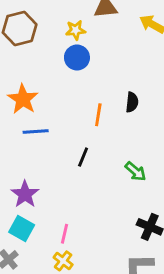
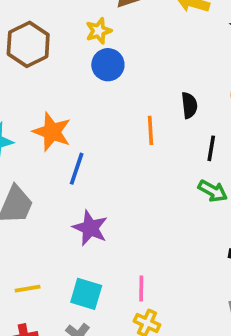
blue line: (36, 131) -> (77, 169), turned -55
black line: (83, 157) -> (211, 148), moved
purple star: (25, 194) -> (90, 228), moved

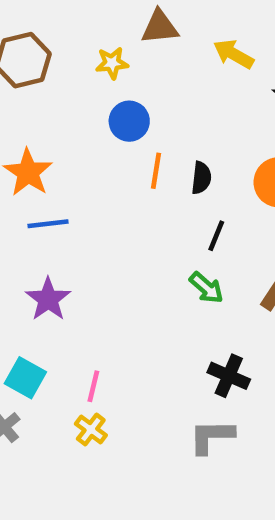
blue circle: (108, 65) -> (129, 121), moved
orange line: (151, 130) -> (156, 171), moved
blue line: (77, 169) -> (48, 224), turned 52

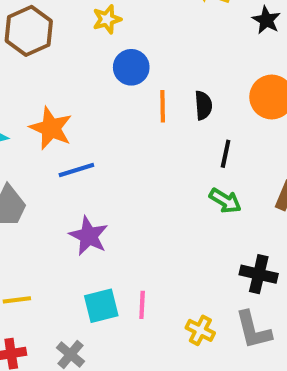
cyan square: (25, 378) -> (101, 306), moved, turned -33
yellow cross: (91, 430) -> (200, 330), moved
gray L-shape: (212, 436) -> (253, 330), turned -93

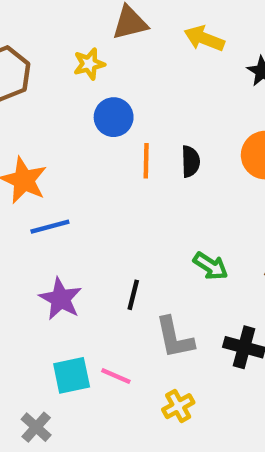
black line: (226, 154) -> (133, 295), moved
pink line: (142, 305) -> (116, 376), turned -72
yellow cross: (200, 330) -> (178, 406), turned 32
gray L-shape: (253, 330) -> (175, 338), moved

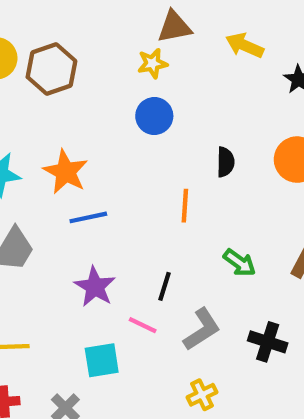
yellow star: (89, 64) -> (152, 63), moved
orange line: (146, 161) -> (185, 206), moved
gray L-shape: (175, 338) -> (202, 329), turned -114
pink line: (116, 376) -> (143, 325), moved

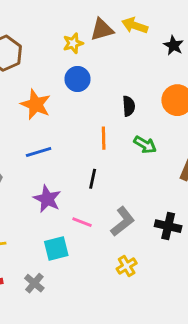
brown triangle: (174, 27) -> (102, 30), moved
orange star: (66, 172) -> (36, 104), moved
green arrow: (240, 263) -> (145, 145), moved
black line: (164, 286) -> (93, 179), moved

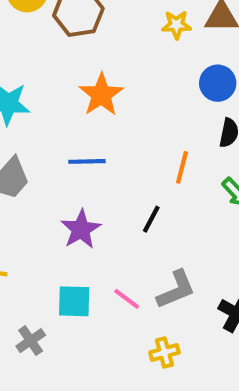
blue circle: (77, 79) -> (218, 83), moved
pink line: (82, 222) -> (127, 299), moved

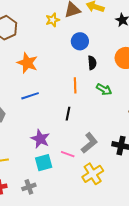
purple star: (81, 229) -> (40, 139), moved
gray cross: (31, 341) -> (29, 187), turned 32
yellow cross: (164, 352) -> (93, 174), size x1.5

